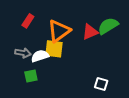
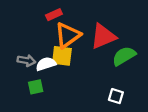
red rectangle: (28, 21) -> (54, 15), moved, turned 32
green semicircle: (108, 26) -> (124, 56), moved
red triangle: (90, 32) -> (103, 36), size x1.4

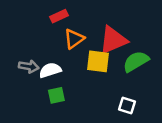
orange triangle: (68, 35) -> (74, 39), size x0.7
yellow square: (62, 56) -> (98, 61), moved
green square: (36, 87) -> (56, 95), moved

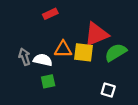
orange triangle: (74, 39) -> (63, 49), moved, turned 36
gray arrow: (29, 66) -> (24, 57), turned -119
white semicircle: (50, 70) -> (43, 60), turned 30

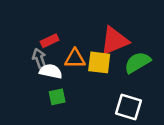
red rectangle: (50, 14) -> (50, 41), moved
gray arrow: (24, 57) -> (39, 59), moved
white square: (108, 90) -> (128, 107), size x1.5

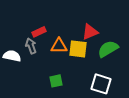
red triangle: (114, 41) -> (90, 32), size x0.7
white semicircle: (51, 71) -> (12, 56), moved
green square: (57, 97) -> (56, 81), moved

